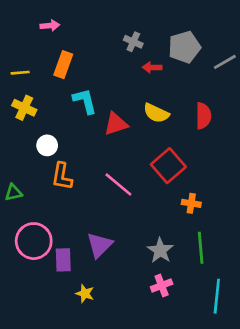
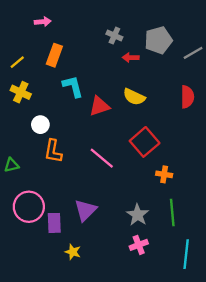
yellow line: (20, 73) -> (17, 62), turned -35
red semicircle: (203, 116) -> (187, 97), moved

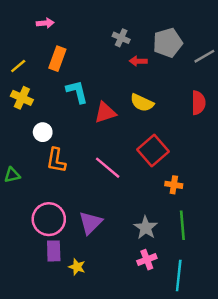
pink circle: (29, 207) -> (49, 219), moved
purple rectangle: (54, 223) -> (54, 251), moved
cyan line: (186, 254) -> (179, 275), moved

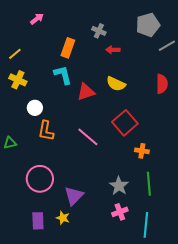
pink arrow: (45, 23) -> (37, 19), turned -32
gray pentagon: (168, 43) -> (148, 25), moved
orange rectangle: (57, 59) -> (68, 48), moved
purple triangle: (90, 223) -> (74, 196), moved
purple rectangle: (54, 251) -> (38, 221), moved

